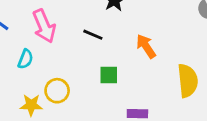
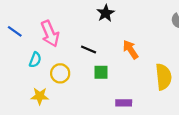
black line: (93, 35) -> (89, 50), moved
yellow circle: (57, 91) -> (60, 73), moved

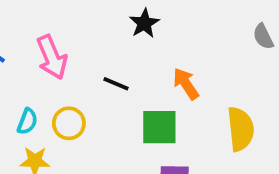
cyan semicircle: (35, 60) -> (27, 121), moved
green square: (101, 72) -> (159, 127), moved, size x1.5

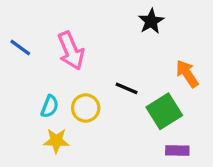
black line: (116, 84) -> (127, 88), moved
green square: (159, 127) -> (164, 111), turned -32

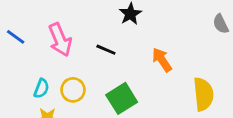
black line: (127, 88) -> (106, 50), moved
green square: (164, 111) -> (122, 98), moved

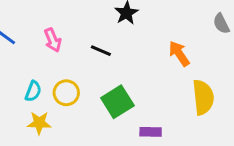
pink arrow: (60, 40) -> (53, 40), size x0.7
orange arrow: (162, 60) -> (179, 54), moved

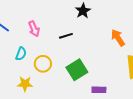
black line: (101, 51) -> (66, 36), turned -40
cyan semicircle: (33, 91) -> (21, 54), moved

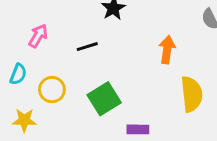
pink arrow: (34, 29) -> (38, 36), turned -126
orange arrow: (118, 38) -> (167, 50), turned 42

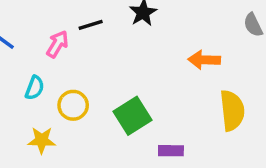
black line: (87, 47) -> (91, 25), moved
orange arrow: (167, 50) -> (204, 60), turned -96

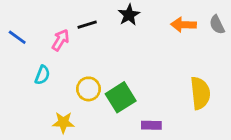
orange arrow: (204, 60) -> (183, 25), moved
yellow circle: (73, 105) -> (88, 89), moved
yellow star: (42, 140) -> (63, 122), moved

